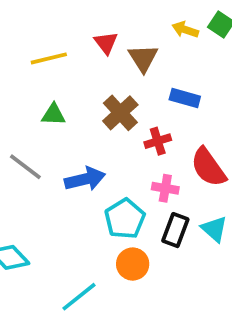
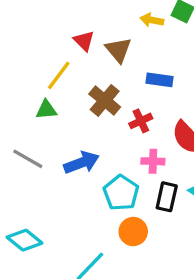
yellow line: (49, 58) -> (59, 75), moved, turned -32

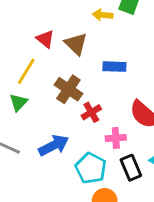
green triangle: (46, 110) -> (18, 102), turned -36
red cross: (141, 121) -> (91, 112), moved
black rectangle: (167, 197) -> (131, 168), turned -30

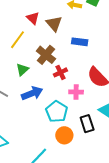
green triangle: (18, 102) -> (22, 70), moved
black rectangle: (131, 168) -> (87, 124), moved

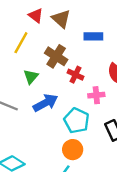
red cross: (60, 72) -> (75, 75), turned -32
orange circle: (64, 135) -> (73, 150), moved

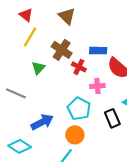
red triangle: (36, 16) -> (26, 15), moved
blue rectangle: (93, 36) -> (98, 51), moved
blue arrow: (45, 103) -> (42, 122), moved

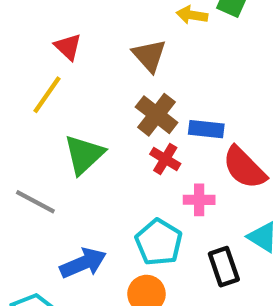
yellow line: (30, 37) -> (47, 95), moved
brown cross: (62, 50) -> (157, 115), moved
green triangle: (38, 68) -> (84, 155), size x1.5

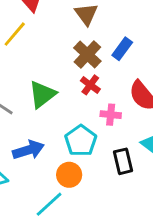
blue rectangle: (206, 129) -> (122, 49), moved, turned -65
green triangle: (84, 155) -> (42, 94), moved

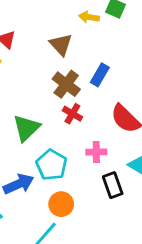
pink cross: (111, 115) -> (96, 152), moved
cyan pentagon: (81, 141) -> (52, 165), moved

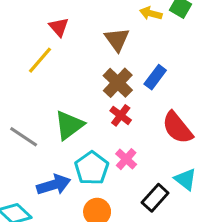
pink cross: (96, 152) -> (126, 159), moved, turned 36
black rectangle: (113, 185) -> (155, 198), turned 55

